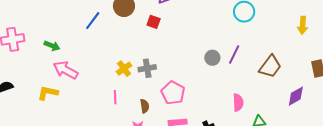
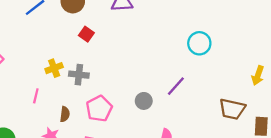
red square: (154, 22) -> (86, 34), moved
gray circle: (212, 58) -> (144, 101), moved
brown trapezoid: (270, 66) -> (232, 109), moved, turned 50

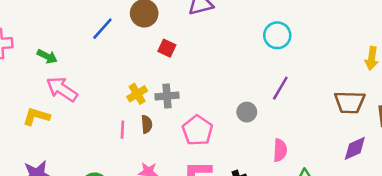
cyan circle: (199, 43) -> (277, 35), moved
brown semicircle: (65, 114) -> (147, 124), moved

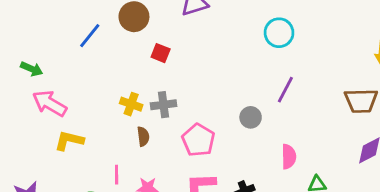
yellow cross: (137, 94) -> (131, 104), turned -36
yellow L-shape: (36, 116) -> (69, 141), moved
pink line: (122, 130) -> (117, 175), moved

